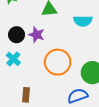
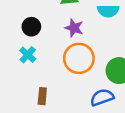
purple star: (37, 35) -> (74, 28), moved

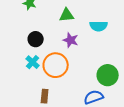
orange circle: (79, 58) -> (56, 65), moved

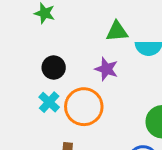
green triangle: (67, 15) -> (117, 31), moved

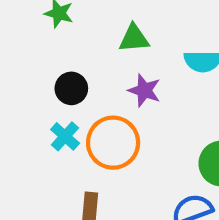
green triangle: (117, 31) -> (134, 38), moved

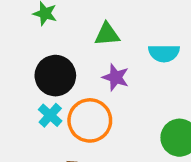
black circle: (71, 88) -> (55, 76), size x1.5

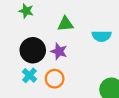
purple star: (116, 77) -> (59, 51), moved
orange circle: (90, 120) -> (55, 79), size x0.7

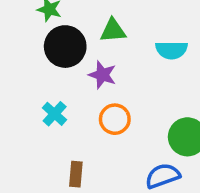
black circle: (33, 50) -> (65, 47), moved
orange circle: (55, 79) -> (115, 119), moved

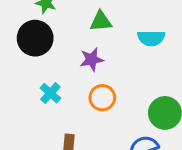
black circle: (65, 47) -> (35, 38), moved
purple star: (102, 75) -> (92, 60), turned -30

